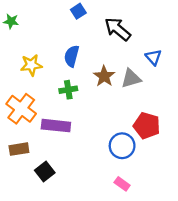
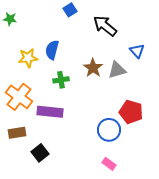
blue semicircle: (72, 56) -> (52, 50), moved

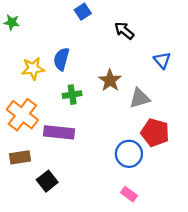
black arrow: (105, 26) -> (124, 31), size x0.7
gray triangle: (117, 70) -> (140, 98), moved

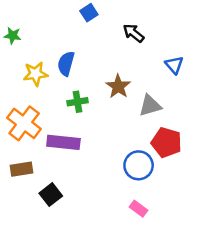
green star: (12, 22) -> (13, 36), moved

